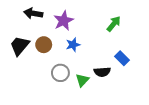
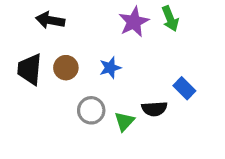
purple star: (64, 21) -> (134, 22), moved
green arrow: (114, 24) -> (170, 19), moved, turned 119
black trapezoid: (20, 46) -> (30, 69), turned -35

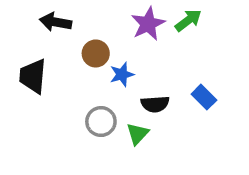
green arrow: (170, 19) -> (188, 20), turned -105
brown circle: (66, 68) -> (96, 53), moved
black semicircle: (154, 109) -> (155, 104), moved

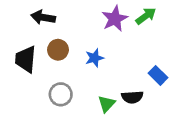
brown circle: (96, 53) -> (58, 50), moved
black semicircle: (155, 104) -> (132, 97), moved
gray circle: (101, 122) -> (61, 94), moved

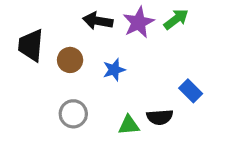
black arrow: (43, 17) -> (98, 21), moved
black trapezoid: (26, 59) -> (31, 45), moved
green triangle: (107, 104) -> (129, 125), turned 42

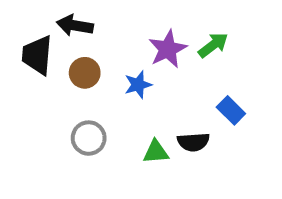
green arrow: (176, 19) -> (213, 45), moved
black arrow: (98, 21) -> (75, 25), moved
purple star: (139, 22) -> (168, 49), moved

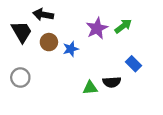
black trapezoid: (37, 55) -> (21, 32), turned 145
blue star: (138, 85) -> (71, 49), moved
gray circle: (89, 138) -> (20, 78), moved

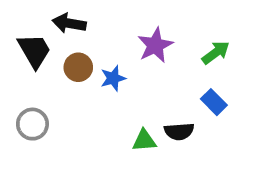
green arrow: (123, 26) -> (216, 53), moved

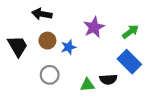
black trapezoid: (34, 51) -> (18, 46), moved
blue rectangle: (214, 102) -> (129, 62), size x1.5
gray circle: (32, 124) -> (50, 75), moved

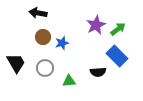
purple star: (94, 27) -> (96, 25), moved
black trapezoid: (18, 46) -> (16, 63), moved
green triangle: (87, 85) -> (69, 81), moved

